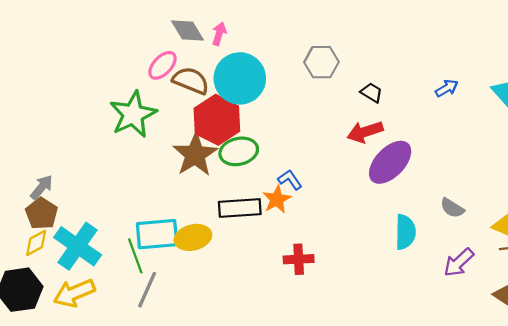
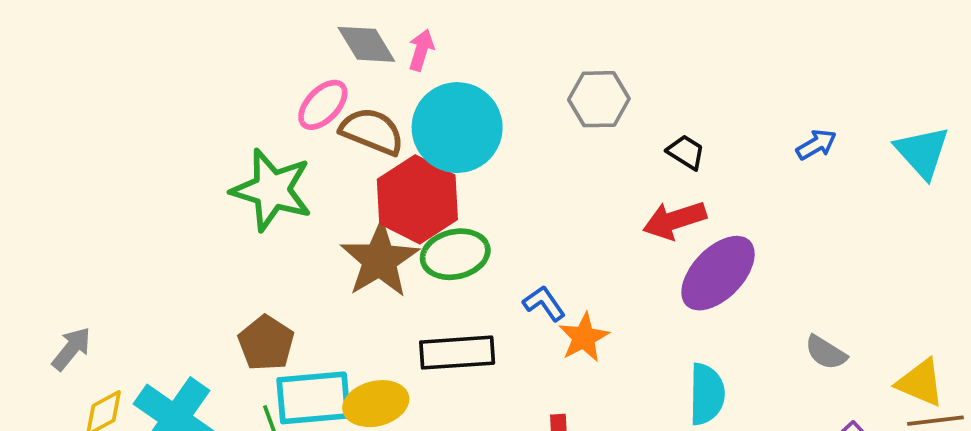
green star: (133, 114) -> (272, 190), turned -30
gray arrow: (42, 187) -> (71, 349), moved
orange star: (277, 199) -> (584, 337), moved
brown pentagon: (42, 213) -> (266, 343), moved
cyan semicircle: (405, 232) -> (707, 394), moved

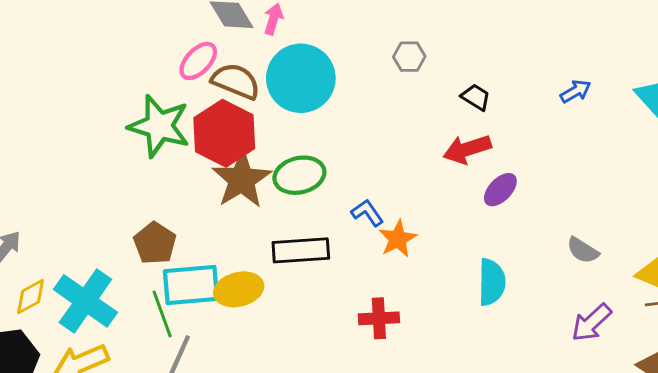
gray hexagon: (599, 99) -> (409, 57), size x0.7
red hexagon: (417, 199) -> (224, 133), moved
purple ellipse: (718, 273) -> (500, 190), size x0.6

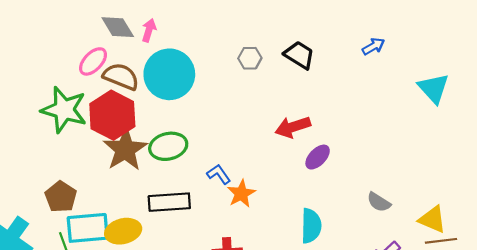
blue arrow: (576, 91) -> (373, 46), moved
black trapezoid: (476, 97) -> (299, 55), moved, size x1.4

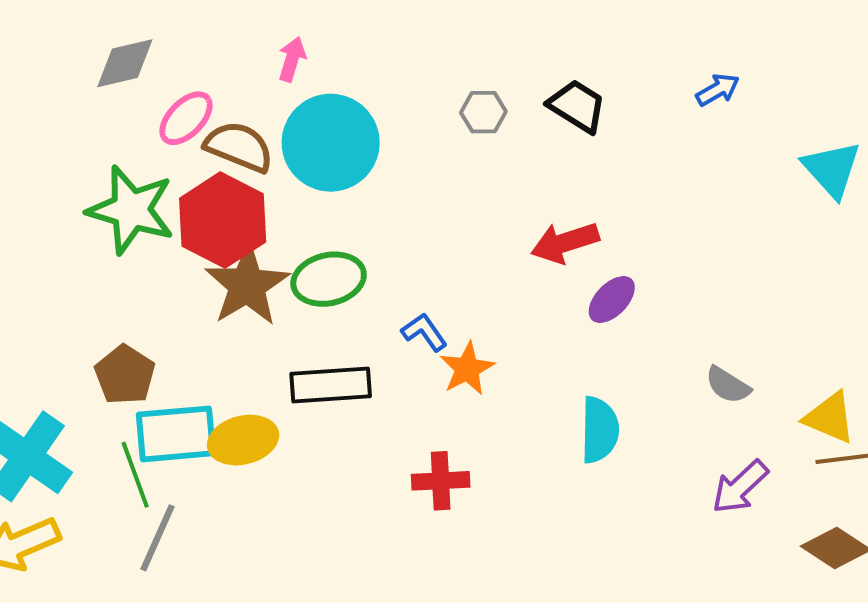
gray diamond: (118, 27) -> (125, 63), moved, turned -72

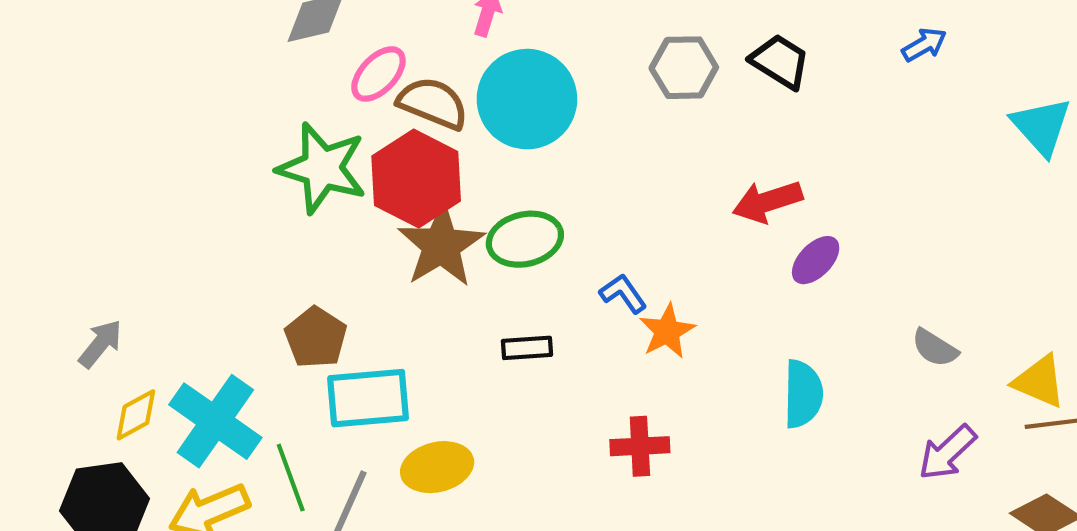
gray hexagon: (483, 112) -> (684, 68), size x1.4
black rectangle: (331, 385) -> (527, 348), size x0.6
yellow ellipse: (243, 440) -> (437, 467), moved
green line: (135, 475) -> (291, 478), moved

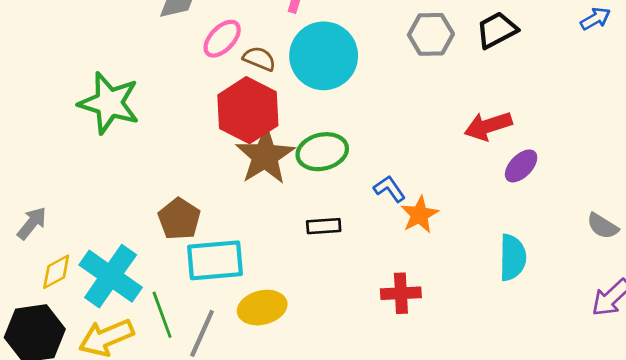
black trapezoid: (780, 61) -> (497, 30), turned -60
brown semicircle: (433, 103) -> (259, 59), size x0.7
green star: (322, 168) -> (109, 103), moved

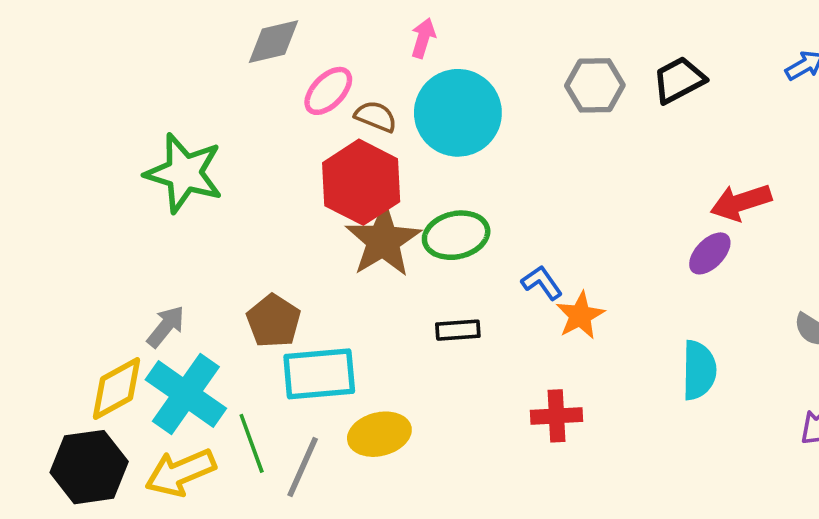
red arrow: (488, 126) -> (741, 202), moved
gray arrow: (32, 223) -> (166, 326), moved
yellow diamond: (56, 272) -> (116, 389), size x1.4

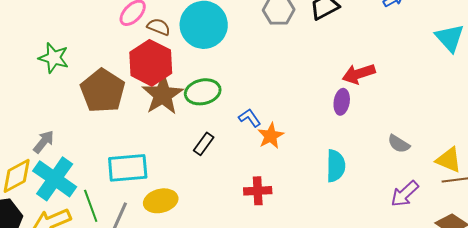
green star: (184, 173) -> (54, 58), size x0.7
purple ellipse: (710, 253) -> (342, 102), turned -35
brown pentagon: (274, 321) -> (103, 91), moved, size x1.5
black rectangle: (458, 330) -> (204, 144), turned -50

